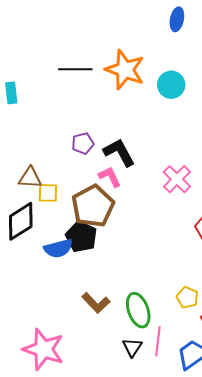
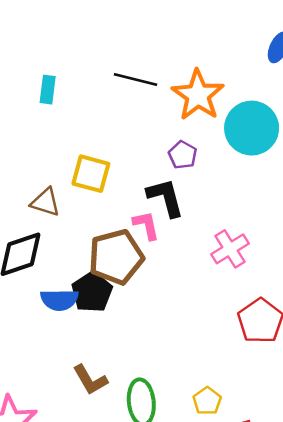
cyan circle: (171, 85) -> (252, 128), size x1.5
purple pentagon: (83, 143) -> (183, 155), moved, turned 30
yellow square: (48, 193) -> (91, 174), moved, size x1.4

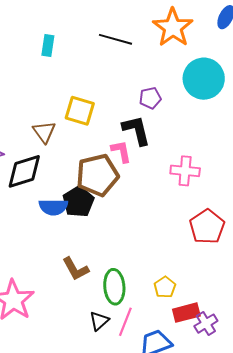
orange star: (198, 95) -> (173, 28), moved
purple pentagon: (183, 155) -> (150, 98), turned 30
brown triangle: (45, 202) -> (44, 132), turned 35
pink cross: (230, 249) -> (185, 171), turned 36

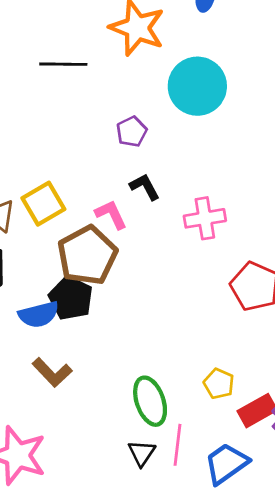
yellow square: (80, 111) -> (43, 204), moved, turned -32
black L-shape: (136, 130) -> (145, 187), moved, size x0.7
brown L-shape: (76, 269) -> (52, 372), moved

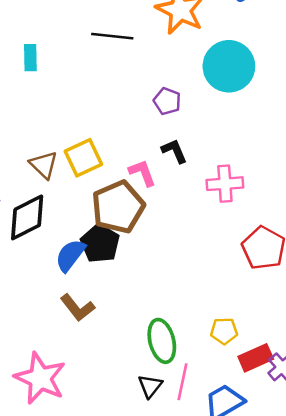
purple pentagon: (132, 132) -> (167, 101), turned -30
blue semicircle: (39, 314) -> (70, 255), turned 136
yellow pentagon: (219, 384) -> (224, 331), turned -30

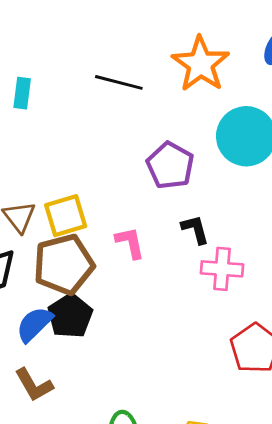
purple pentagon: (167, 101) -> (170, 166), size x1.5
black L-shape: (174, 151) -> (195, 229), moved
brown pentagon: (118, 207) -> (64, 264), moved

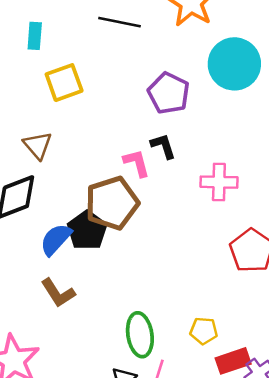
yellow square: (66, 216) -> (64, 83), moved
black L-shape: (195, 229) -> (163, 146), moved
brown pentagon: (64, 264) -> (112, 203), moved

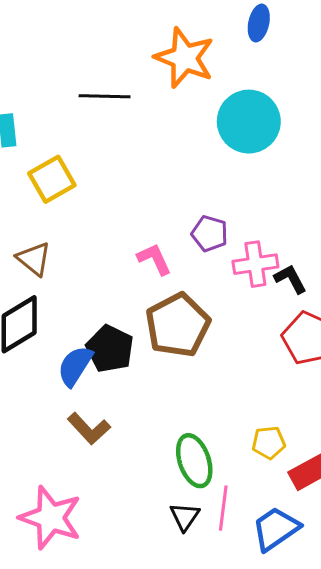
purple pentagon: (169, 93) -> (210, 234), moved, size x0.7
black L-shape: (163, 146) -> (290, 279), moved
brown pentagon: (112, 203) -> (178, 325), moved

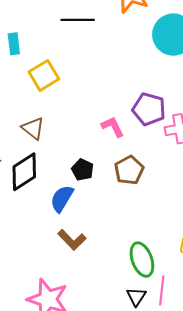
purple pentagon: (210, 234) -> (149, 109), size x1.4
brown pentagon: (178, 325) -> (129, 170), size x0.7
black pentagon: (110, 349) -> (83, 170), moved, size x0.7

